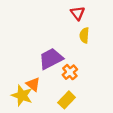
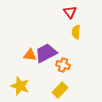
orange cross: (70, 72) -> (63, 65), turned -32
orange triangle: (33, 84) -> (30, 55), moved, turned -32

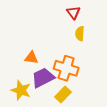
purple trapezoid: (46, 53) -> (43, 78), moved
orange cross: (63, 65) -> (66, 68), size x1.6

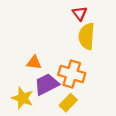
yellow semicircle: (80, 34) -> (87, 36), size x1.6

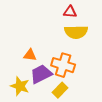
red triangle: (80, 13) -> (70, 12), turned -48
yellow semicircle: (87, 36) -> (76, 32), turned -95

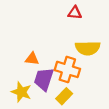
yellow semicircle: (76, 32) -> (88, 48), moved
purple trapezoid: (41, 74) -> (44, 79), turned -45

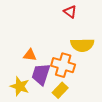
red triangle: (75, 13) -> (70, 12), turned 32

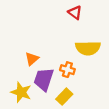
orange triangle: (30, 55) -> (32, 59), turned -48
orange cross: (63, 65) -> (67, 70), size x0.6

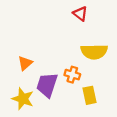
orange triangle: (32, 59) -> (25, 63), moved
yellow rectangle: (64, 97) -> (90, 95), moved, turned -56

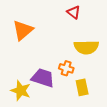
orange triangle: (25, 63) -> (23, 30), moved, size x1.5
purple trapezoid: (47, 85) -> (43, 78), turned 90

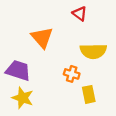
orange triangle: (23, 30) -> (42, 38), moved, turned -30
purple trapezoid: (43, 78) -> (18, 71), moved

